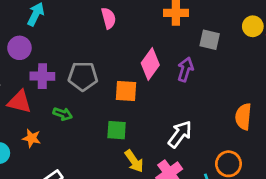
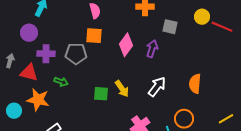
orange square: (126, 91) -> (94, 36), moved
white arrow: (180, 134) -> (157, 87), moved
orange star: (32, 138) -> (38, 100), size x1.6
yellow arrow: (134, 161) -> (122, 89), moved

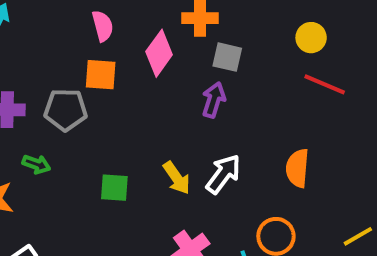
gray square: (170, 27) -> (227, 57), moved
red line: (222, 27) -> (325, 84), moved
pink diamond: (126, 45) -> (159, 53), moved
yellow arrow: (122, 89) -> (177, 178), moved

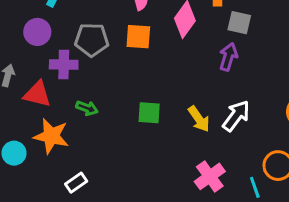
gray pentagon: (66, 110) -> (92, 40), moved
green square: (114, 188) -> (149, 113), moved

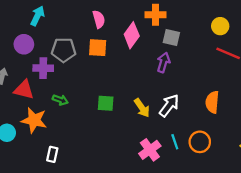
white rectangle: (76, 183) -> (52, 154), turned -42
cyan line: (255, 187) -> (175, 142), moved

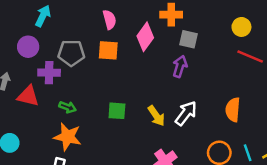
orange star: (34, 120) -> (68, 137), moved
cyan line: (175, 142) -> (248, 153), moved

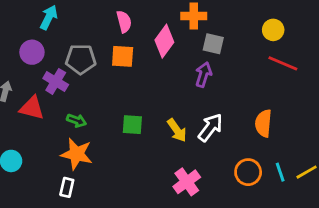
purple cross: (49, 73) -> (56, 81), turned 30

